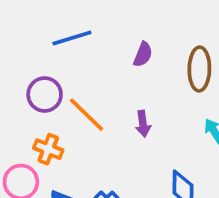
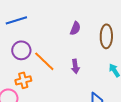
blue line: (72, 38) -> (16, 20), moved
orange cross: (48, 149) -> (23, 80), turned -35

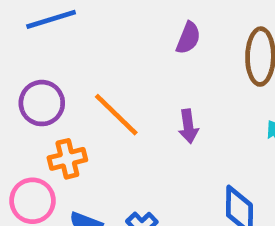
purple circle: (21, 50) -> (42, 103), moved

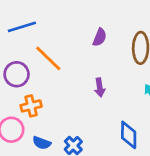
orange line: (116, 115) -> (48, 58), moved

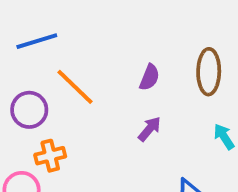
purple semicircle: (100, 37) -> (149, 77), moved
purple arrow: (100, 87) -> (149, 129), turned -132

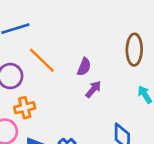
purple semicircle: (149, 77) -> (84, 67), moved

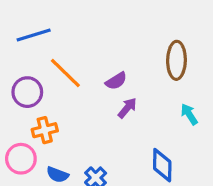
purple semicircle: (84, 67) -> (116, 81), turned 36

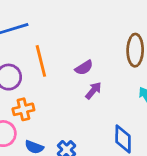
orange line: (65, 73) -> (41, 61), turned 32

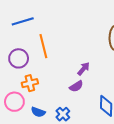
purple semicircle: (84, 68) -> (76, 86), moved

